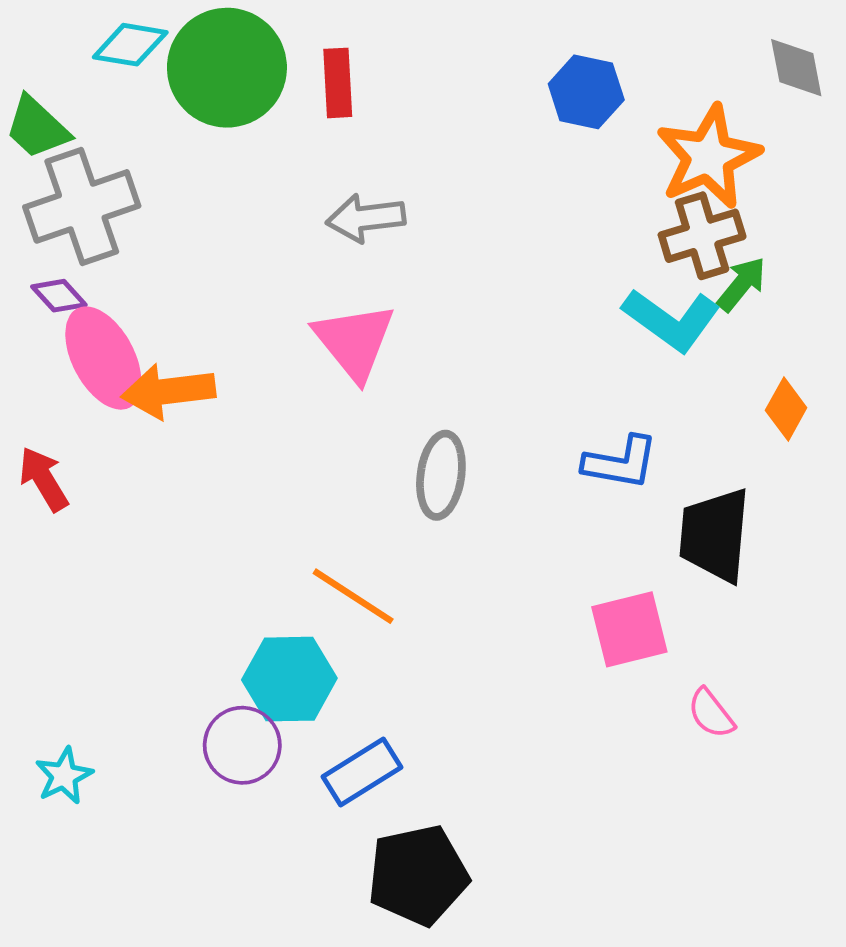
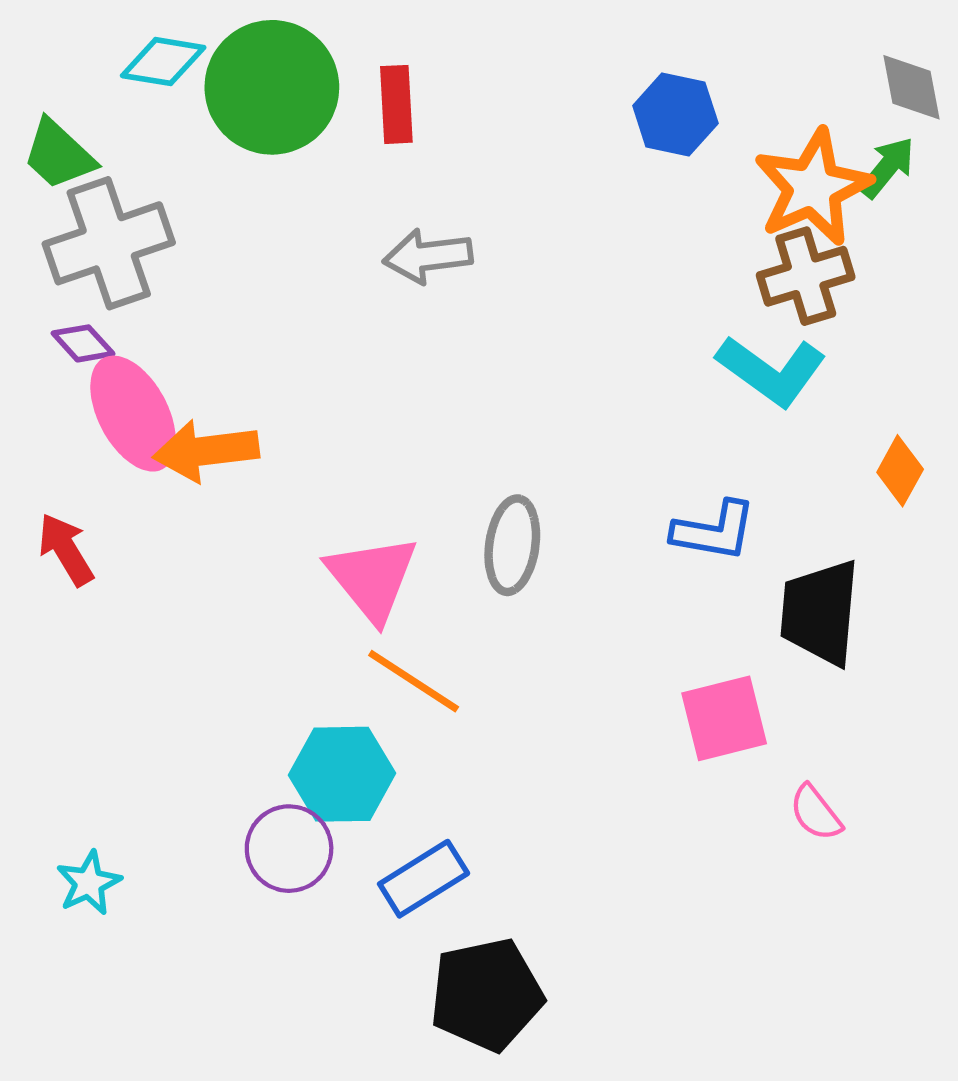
green arrow: (742, 284) -> (887, 167), moved
pink triangle: (354, 341) -> (372, 578), moved

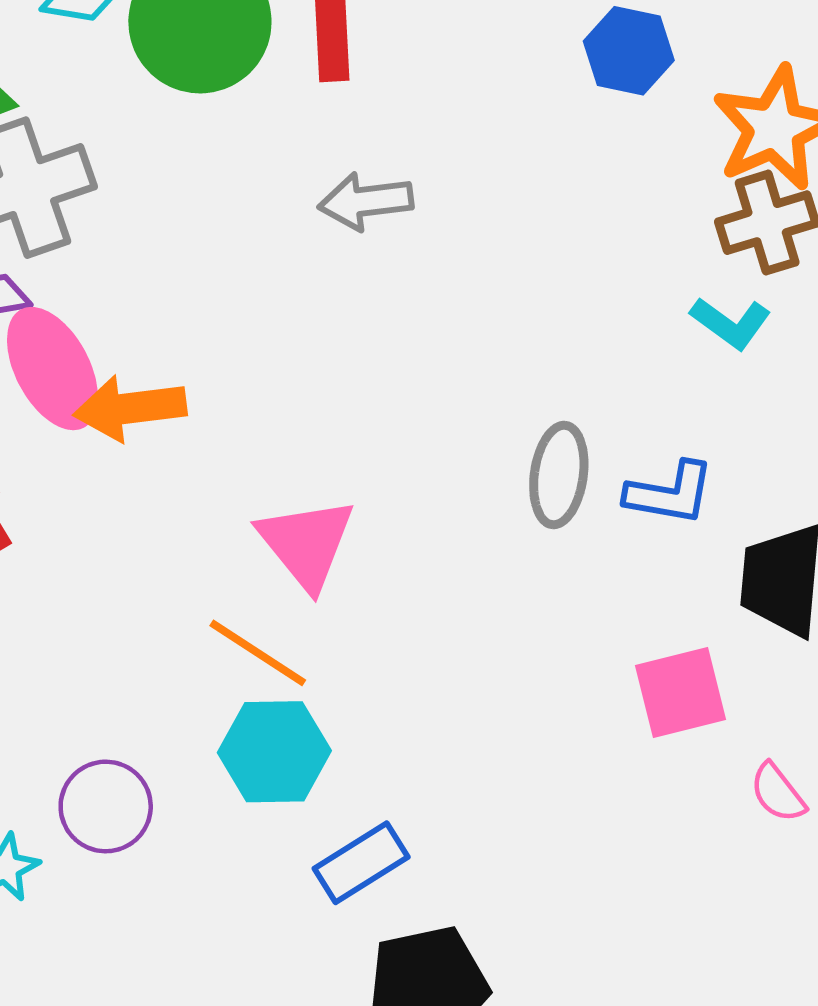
cyan L-shape: (771, 371) -> (731, 323), size x0.7
gray ellipse: (512, 545) -> (559, 475), moved
orange line: (414, 681) -> (258, 653), moved
purple circle: (289, 849) -> (106, 806), moved

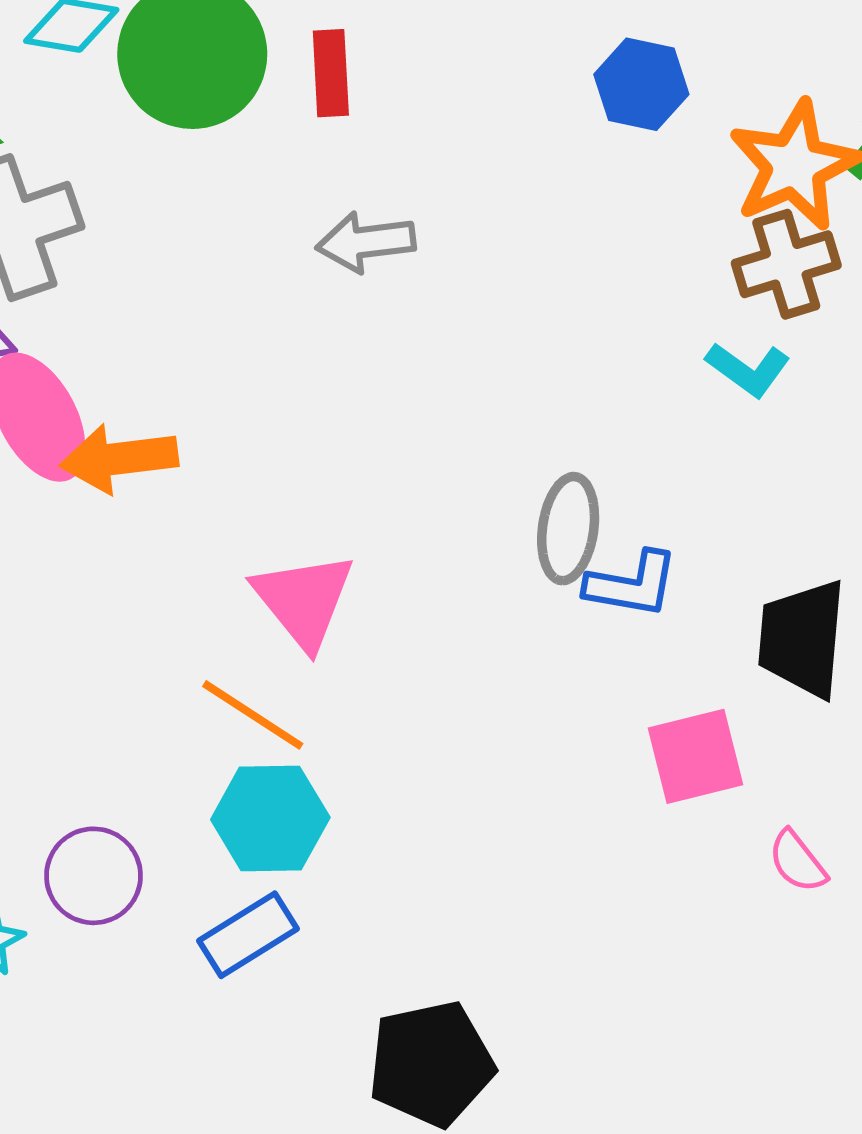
blue L-shape: (670, 493) -> (632, 584), moved
blue rectangle: (361, 863) -> (248, 935), moved

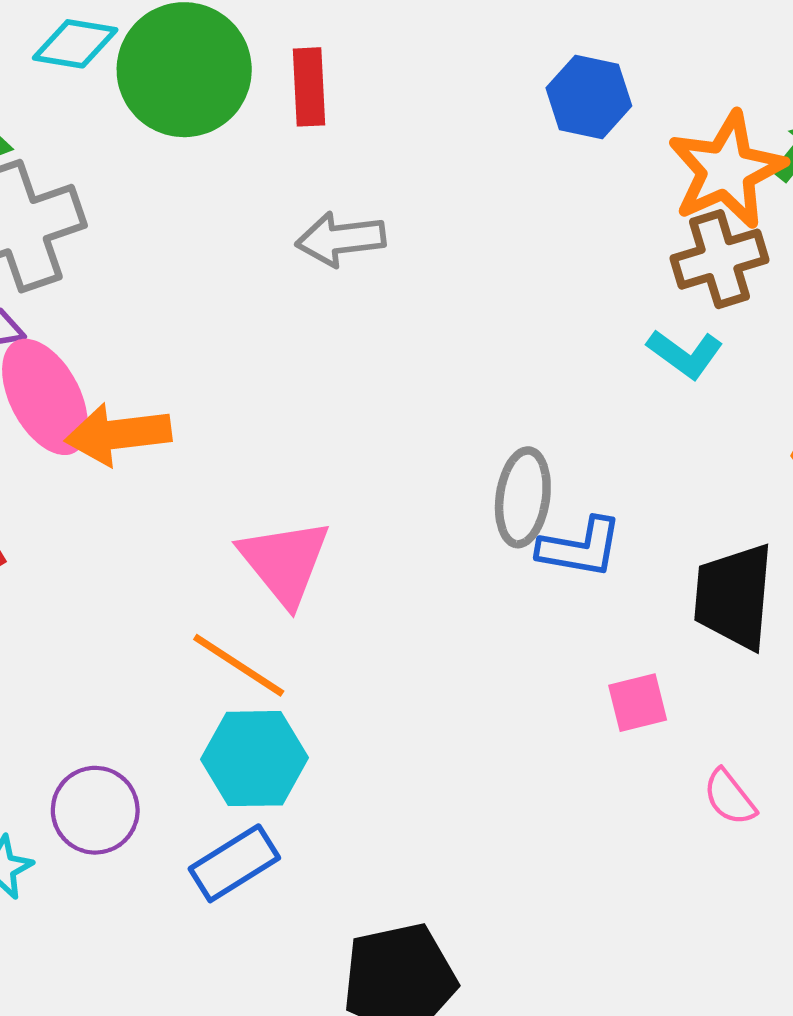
pink square: (696, 756) -> (638, 703), size x0.7

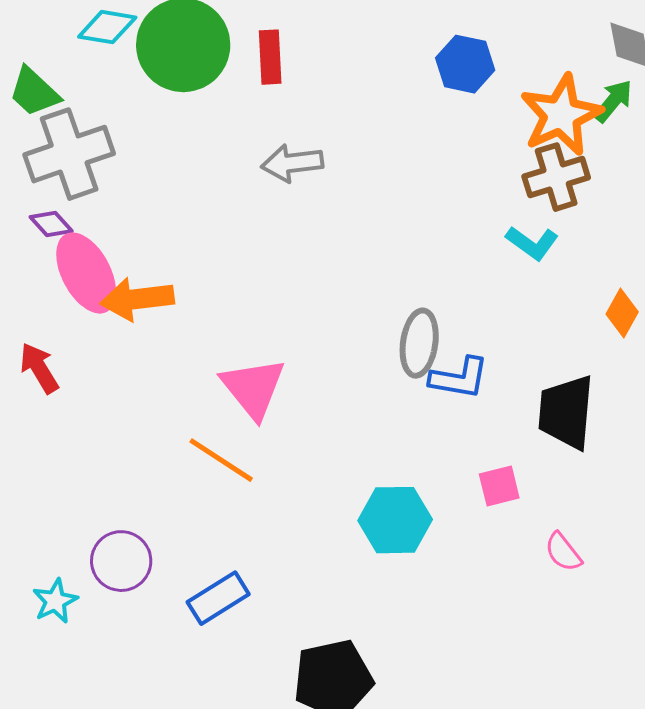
cyan hexagon: (254, 759) -> (395, 520), moved

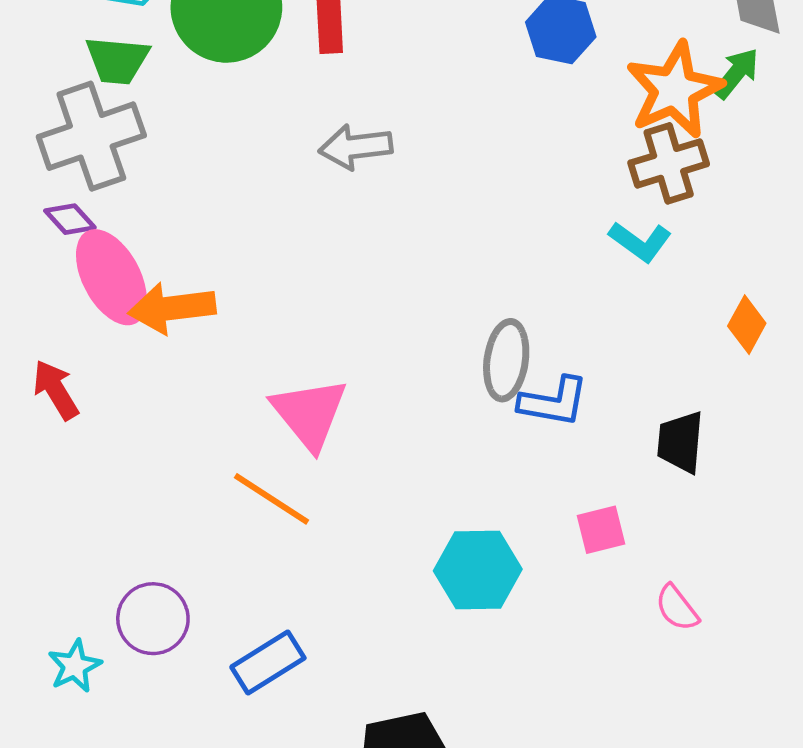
green trapezoid: (34, 92) -> (117, 60), moved, turned -38
black trapezoid: (566, 412) -> (680, 442), size x0.7

